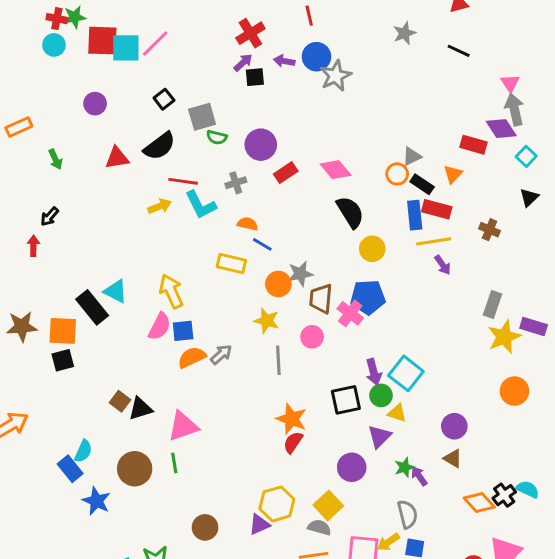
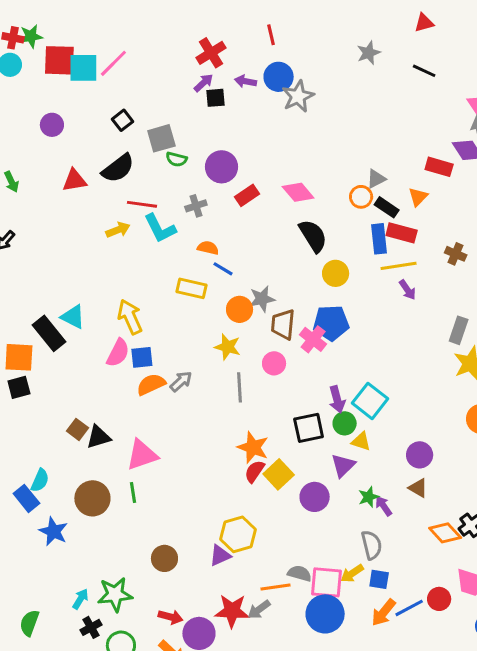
yellow square: (328, 505) -> (279, 474), moved
gray semicircle: (319, 527) -> (300, 573), moved

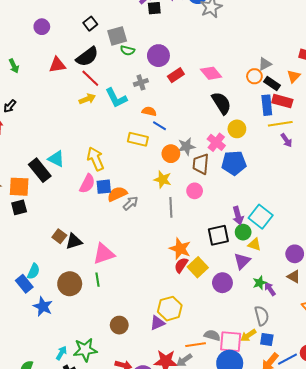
red line: (142, 204) -> (90, 78), moved, turned 36
pink cross: (313, 339) -> (216, 142), moved
orange semicircle: (151, 384) -> (117, 194), moved

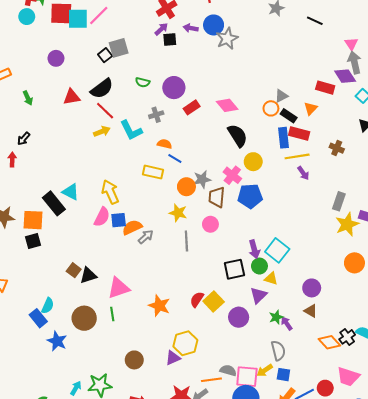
gray square: (117, 36) -> (119, 48), moved
orange star: (180, 249) -> (159, 306), moved

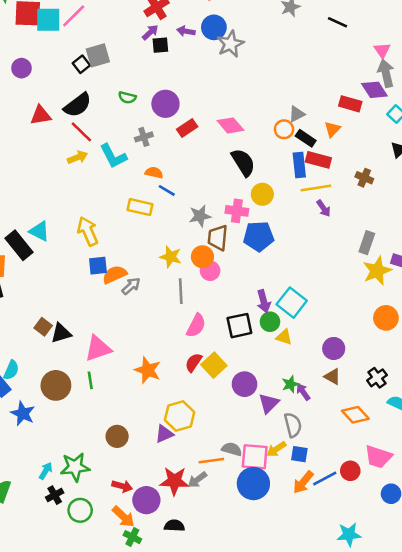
pink cross: (232, 175) -> (237, 211), turned -30
orange circle: (186, 187) -> (202, 257), moved
pink semicircle: (102, 217) -> (196, 326), moved
purple triangle: (258, 295) -> (269, 403), moved
black cross: (347, 337) -> (377, 378), moved

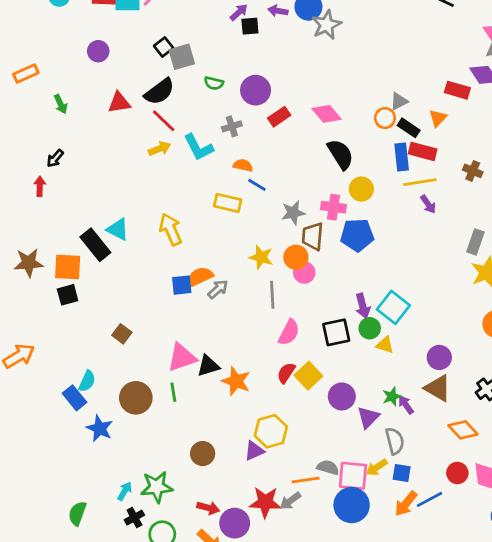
gray square: (98, 55) -> (182, 57), moved
blue square: (98, 266) -> (182, 285), moved
black triangle: (61, 333) -> (208, 366), moved
brown triangle: (332, 377) -> (438, 388), size x1.5
red circle: (350, 471) -> (457, 473), moved

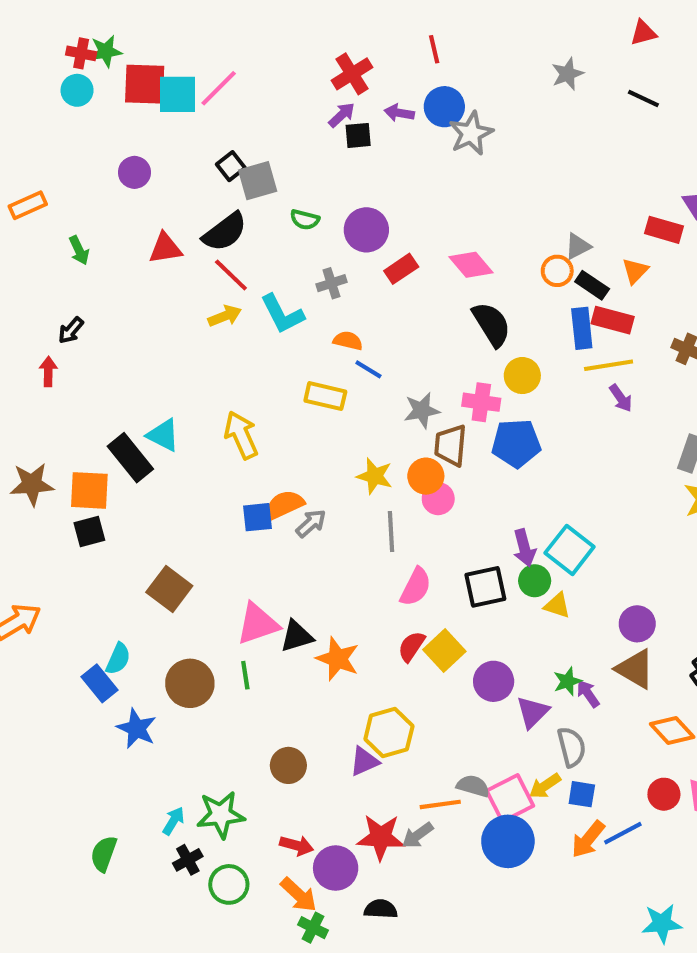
brown square: (122, 334) -> (169, 589), size x1.5
pink square: (353, 476) -> (510, 798), turned -32

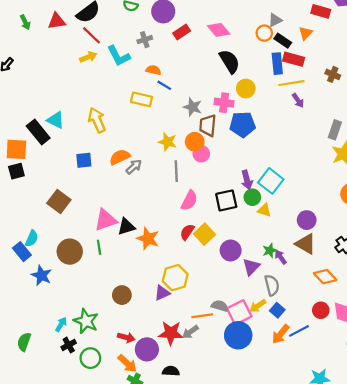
green arrow: (79, 250) -> (25, 22), moved
gray star: (422, 410) -> (193, 107), turned 30
blue square: (258, 517) -> (84, 160), moved
blue square: (582, 794) -> (277, 310), turned 32
green star: (221, 815) -> (86, 321), turned 30

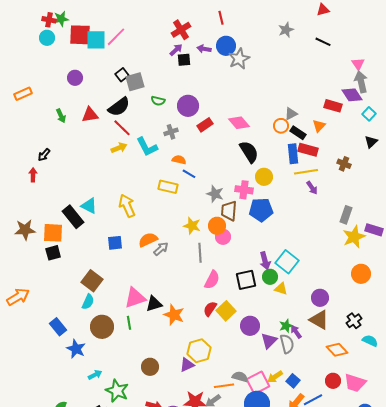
cyan semicircle: (32, 239) -> (88, 302), moved
gray semicircle: (272, 285) -> (287, 344), moved
cyan arrow: (61, 324) -> (95, 375), moved, turned 32

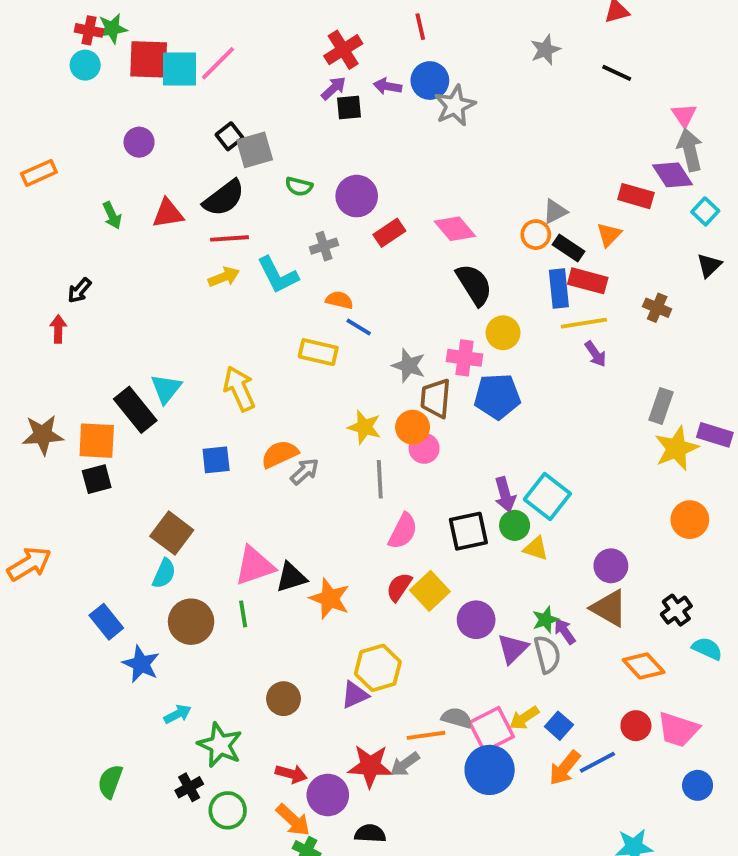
red line: (122, 128) -> (230, 238), turned -48
cyan triangle: (89, 206) -> (166, 389), turned 42

